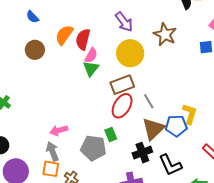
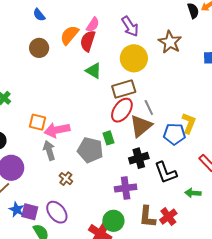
pink semicircle: (91, 55) -> (93, 25), moved
green triangle: (91, 69) -> (94, 71), turned -42
brown triangle: (153, 129) -> (141, 126), moved
pink arrow: (59, 130) -> (57, 130), size x1.4
orange square: (51, 169) -> (37, 122), moved

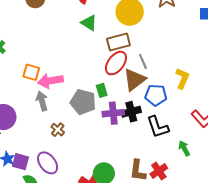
blue pentagon: (174, 134) -> (156, 95), moved
purple cross: (126, 188) -> (113, 113), moved
green arrow: (193, 193) -> (184, 148), turned 56

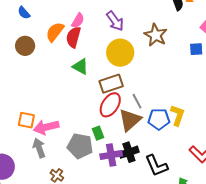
blue pentagon: (156, 95) -> (159, 119), moved

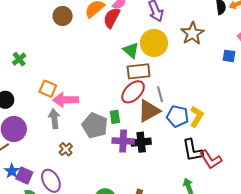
green triangle: (80, 67) -> (131, 50), moved
black L-shape: (156, 166) -> (193, 150), moved

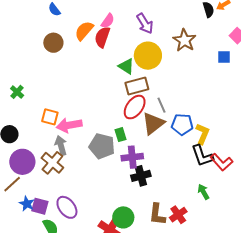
yellow L-shape: (197, 117) -> (203, 134), moved
black cross: (141, 142) -> (141, 176), moved
brown cross: (66, 149) -> (52, 163), moved, size x1.6

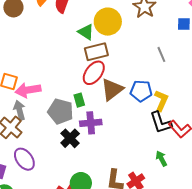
gray line: (162, 105) -> (161, 54), moved
black cross: (141, 176) -> (70, 138), moved, turned -30
purple ellipse: (67, 207) -> (24, 159), moved

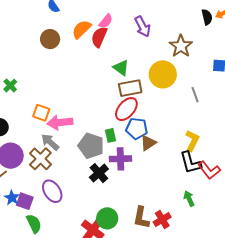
yellow circle: (108, 22) -> (163, 74), moved
brown triangle: (112, 89) -> (148, 143), moved, size x0.7
blue pentagon: (141, 91) -> (137, 128), moved
gray arrow: (19, 110) -> (50, 142), turned -36

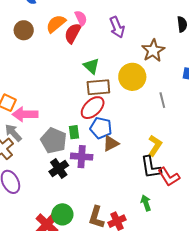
pink semicircle: (106, 21) -> (81, 18), turned -70

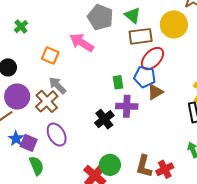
red ellipse: (93, 108) -> (152, 59), moved
pink arrow: (25, 114) -> (82, 43), moved, turned 35
gray pentagon: (54, 140) -> (100, 17), moved

